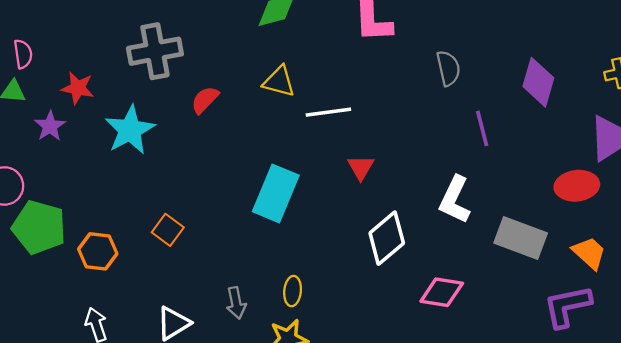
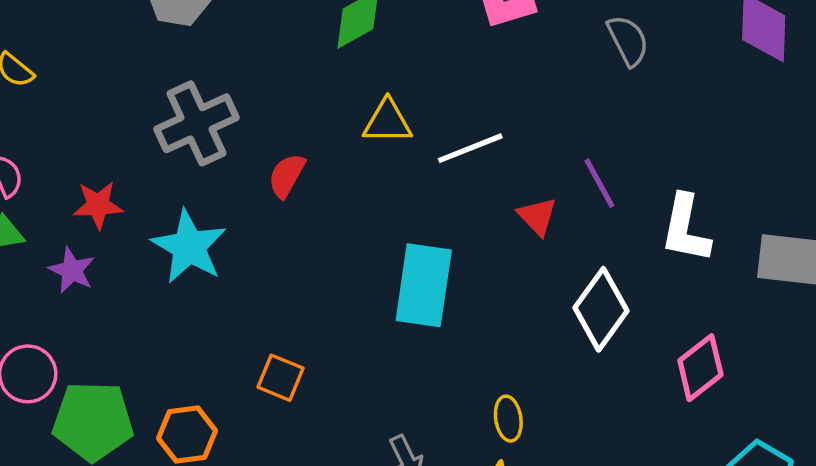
purple line: (482, 128) -> (599, 183), moved
yellow ellipse: (293, 291) -> (508, 419), moved
pink diamond: (442, 292) -> (700, 368), turned -33

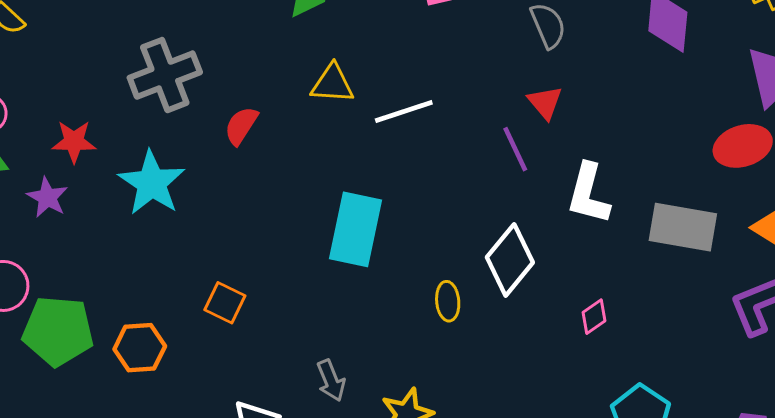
red triangle: (537, 216) -> (545, 102), moved
pink diamond: (700, 368) -> (594, 317), size x0.6
yellow ellipse: (508, 419) -> (448, 301), moved

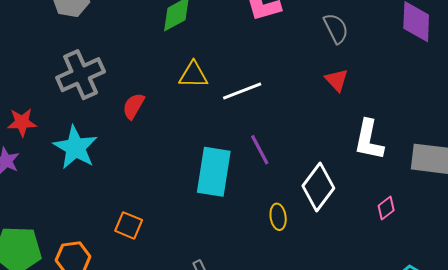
purple line: (515, 149) -> (260, 150), moved
pink diamond: (594, 317) -> (386, 208), moved

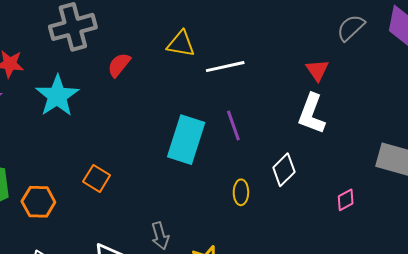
gray semicircle: (336, 28) -> (351, 28), moved, turned -116
white L-shape: (369, 140) -> (312, 114), moved
white diamond: (318, 187) -> (284, 170), size x0.7

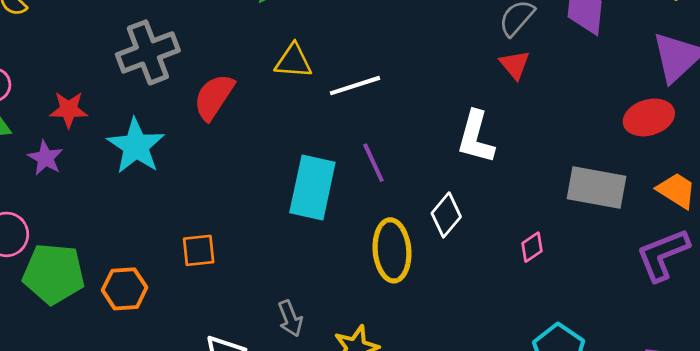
red semicircle: (119, 65) -> (214, 97), size x1.4
red triangle: (317, 70) -> (515, 65), moved
orange square: (97, 178) -> (199, 250), turned -32
yellow ellipse: (241, 192) -> (392, 250), size x1.8

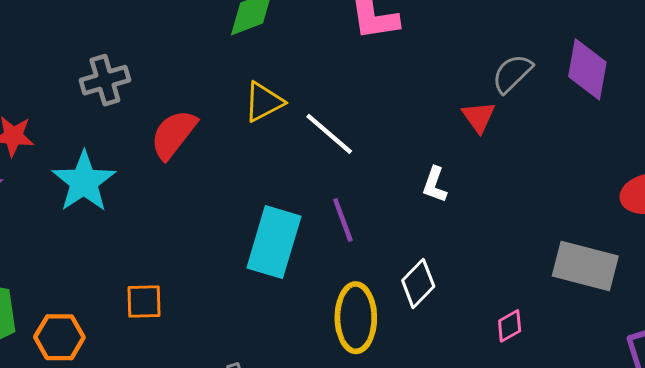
gray cross: (148, 52) -> (105, 80), size x0.7
yellow triangle: (293, 61) -> (264, 102), turned -36
red triangle: (515, 65) -> (479, 117), moved
white line: (355, 86) -> (329, 134), turned 54
white L-shape: (476, 137) -> (435, 185), moved, size x0.6

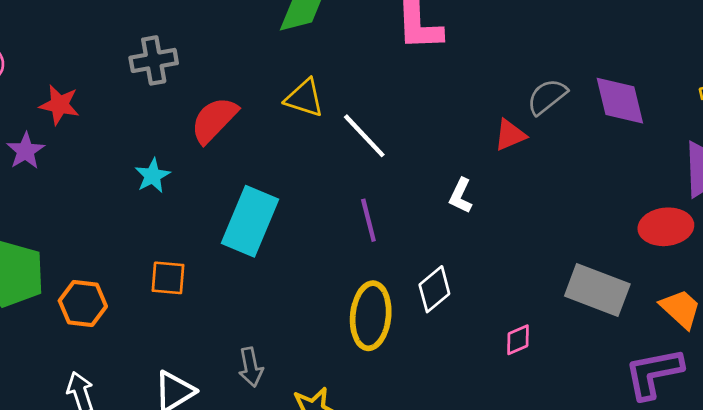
purple diamond: (587, 69) -> (620, 101), turned -30
yellow triangle: (264, 102) -> (304, 98), turned 39
red triangle: (479, 117) -> (510, 135), turned 36
cyan star: (84, 182) -> (153, 176), moved, size x0.6
cyan rectangle: (274, 242) -> (250, 221), moved

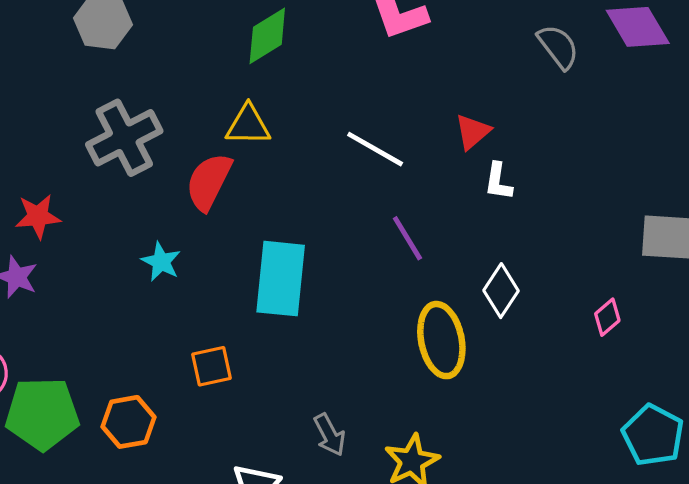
gray cross: (154, 60) -> (124, 138), size x1.4
gray semicircle: (547, 97) -> (558, 47), turned 108
yellow triangle: (304, 98) -> (248, 125), moved
red triangle: (510, 135) -> (473, 132), moved

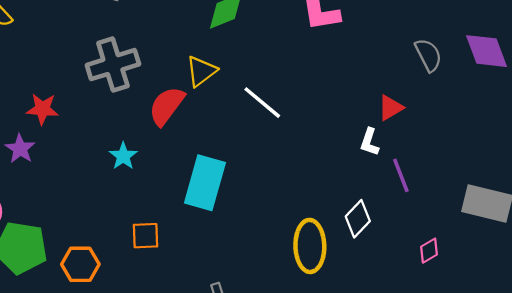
yellow triangle: (248, 125) -> (201, 71), turned -48
red triangle: (473, 132) -> (391, 108), moved
white line: (375, 149) -> (262, 103), moved
purple line: (407, 238) -> (401, 175), moved

